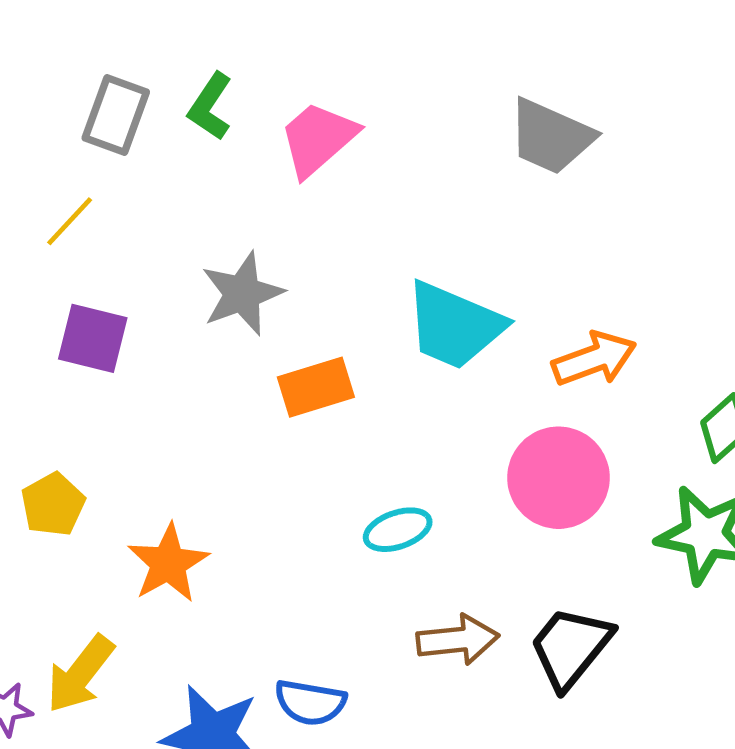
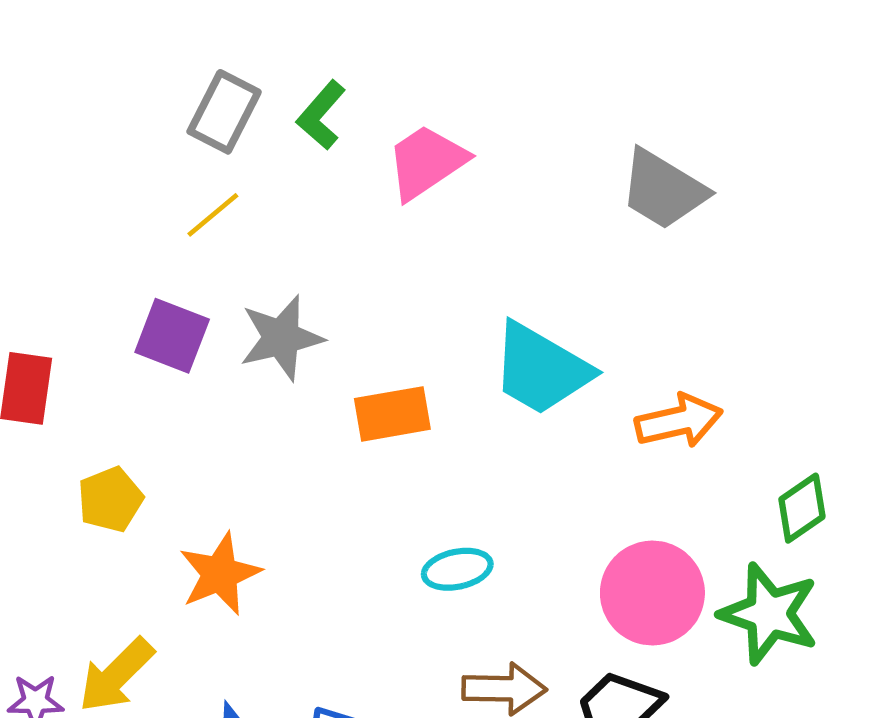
yellow line: (70, 221) -> (213, 215), moved
gray star: (242, 294) -> (281, 338), moved
pink circle: (558, 478) -> (652, 593), moved

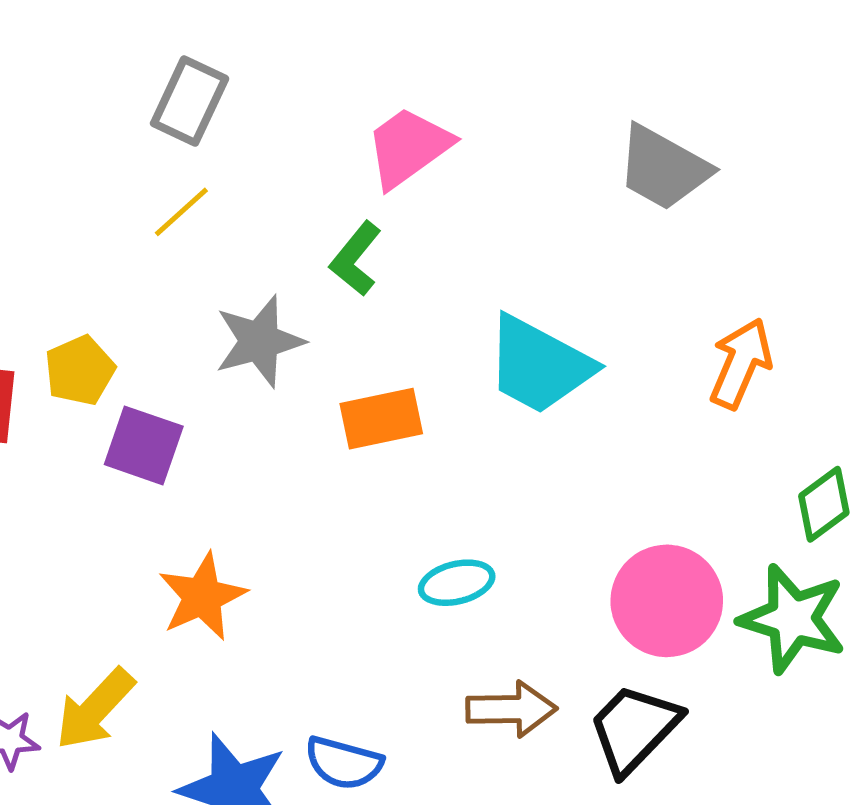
green L-shape: (321, 115) -> (356, 259), moved
purple square: (172, 336) -> (144, 445), moved
orange arrow: (679, 421) -> (741, 363), moved, turned -52
yellow pentagon: (110, 499) -> (80, 370), moved

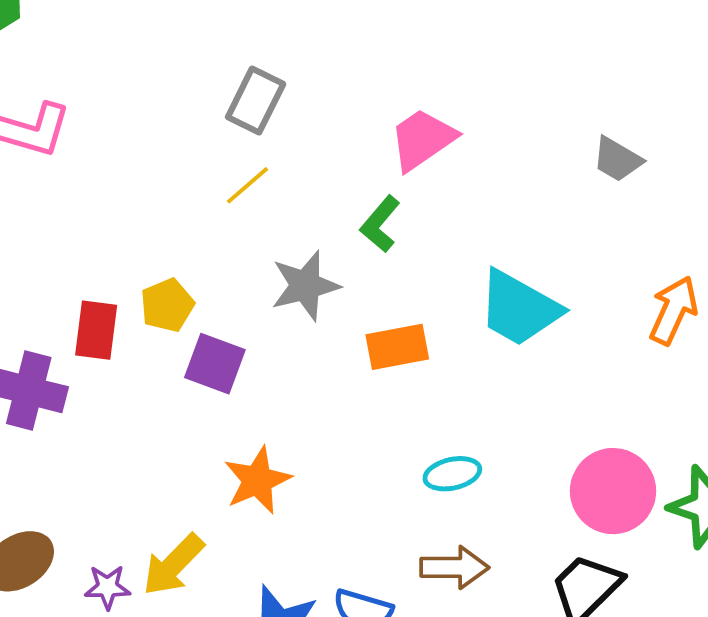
gray trapezoid: (663, 168) -> (617, 159), size x0.7
brown arrow: (511, 709) -> (454, 567), moved

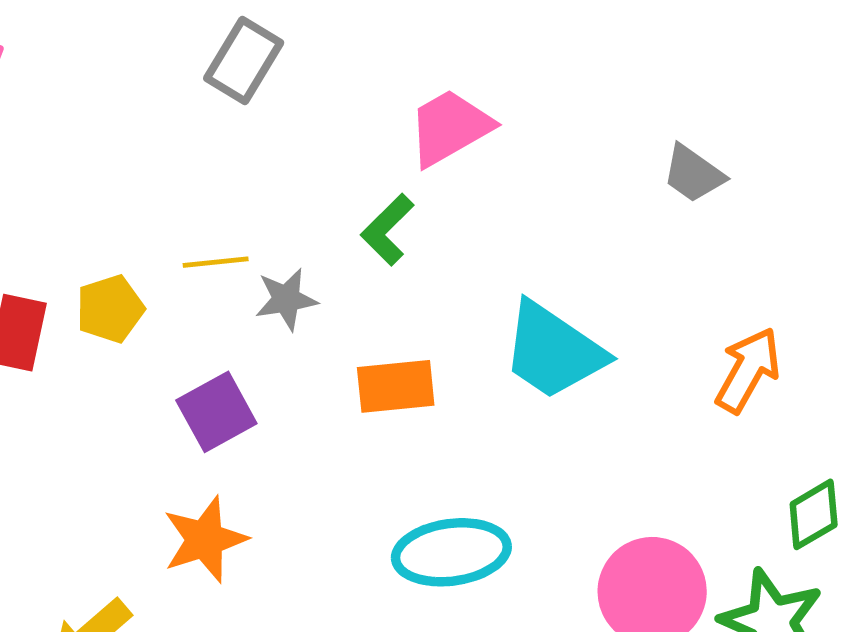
yellow line: (248, 185) -> (216, 262), moved, turned 30
gray star: (305, 286) -> (286, 299), size x0.7
purple square: (215, 364) -> (216, 412), moved, turned 36
cyan ellipse: (452, 474) -> (451, 552), size x1.6

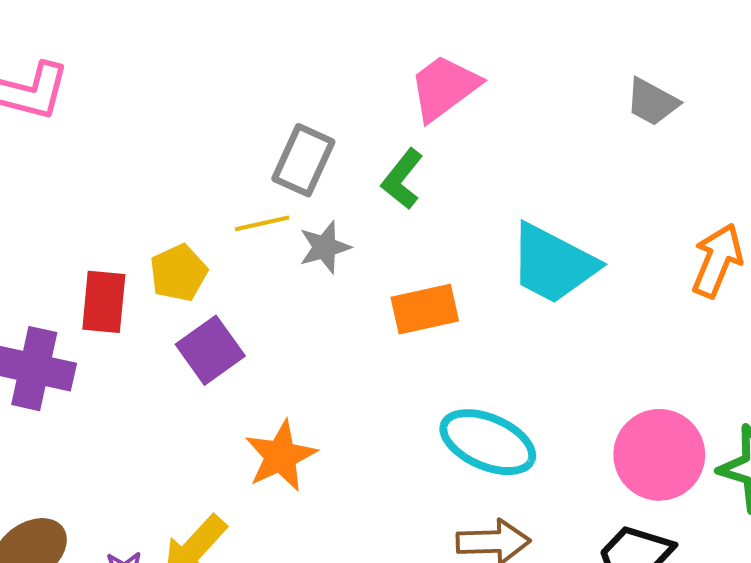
gray rectangle: (244, 60) -> (303, 160), moved
purple square: (216, 412) -> (210, 350), moved
cyan ellipse: (451, 552) -> (488, 442), turned 38

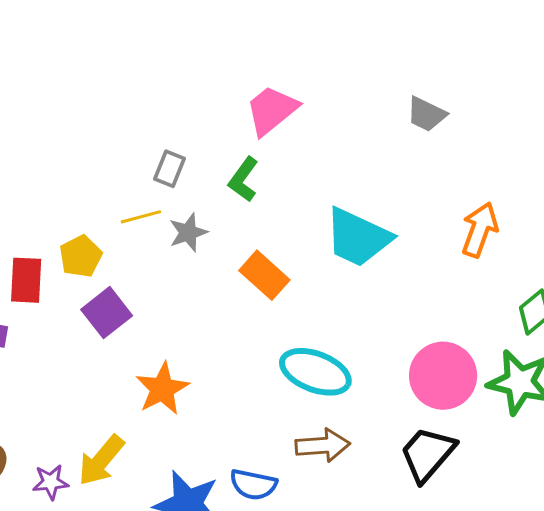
gray rectangle: (303, 160) -> (170, 169), size x0.7
orange rectangle: (425, 309) -> (264, 275), turned 57

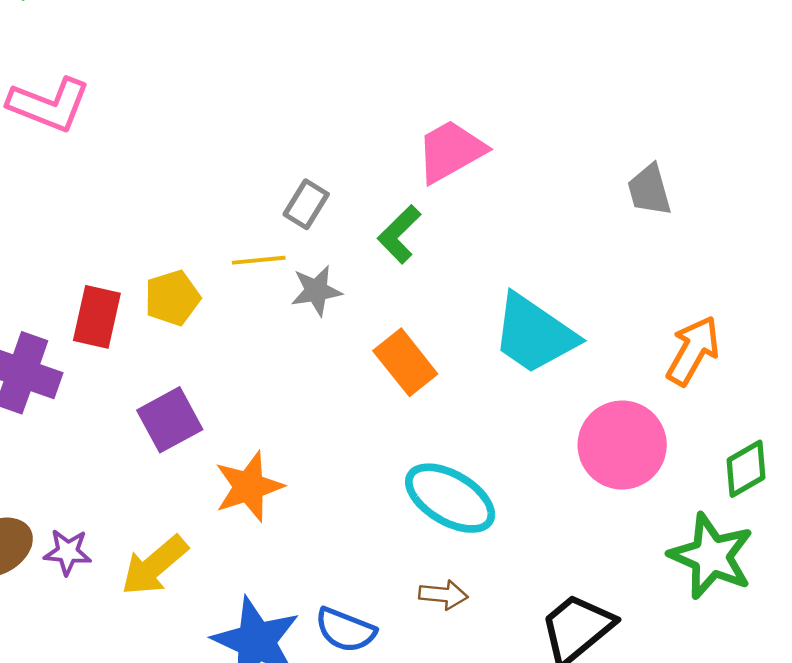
gray trapezoid: (426, 114) -> (649, 190), turned 39
purple square: (107, 313) -> (170, 420), moved
pink circle: (443, 376) -> (622, 445), moved
brown arrow: (323, 445) -> (443, 595), size x0.7
purple star: (51, 482) -> (68, 552), moved

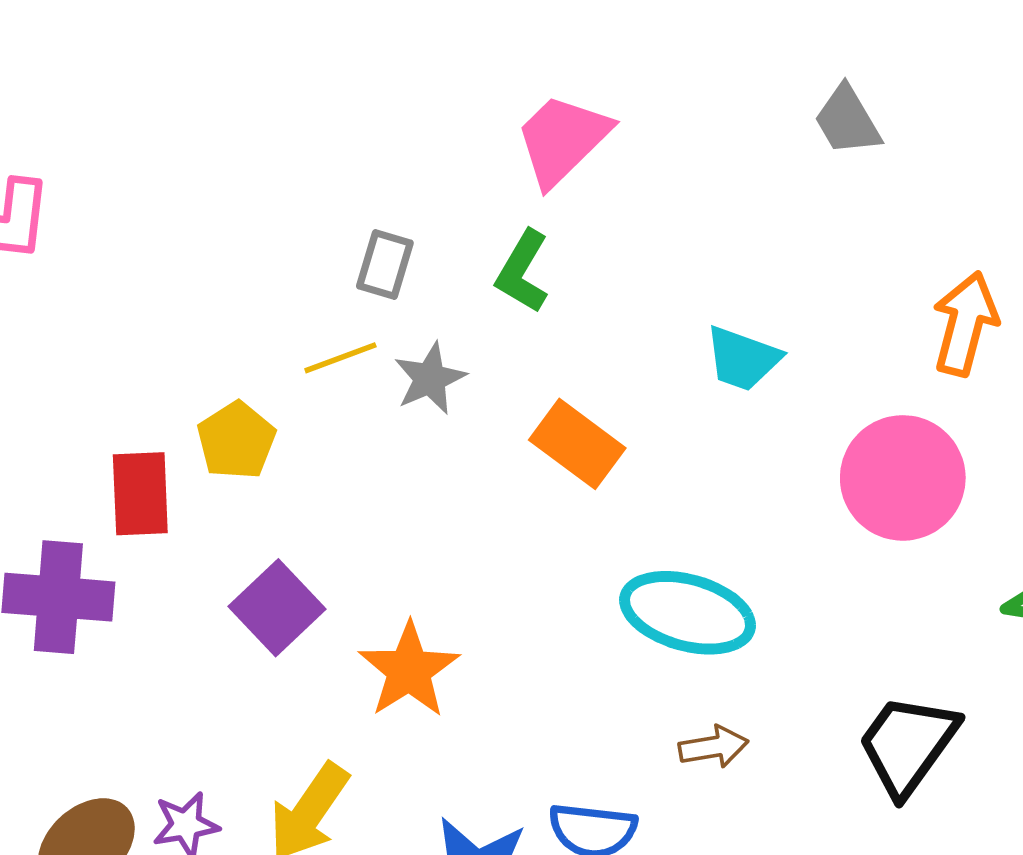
cyan trapezoid: (534, 334) -> (743, 359), size x0.6

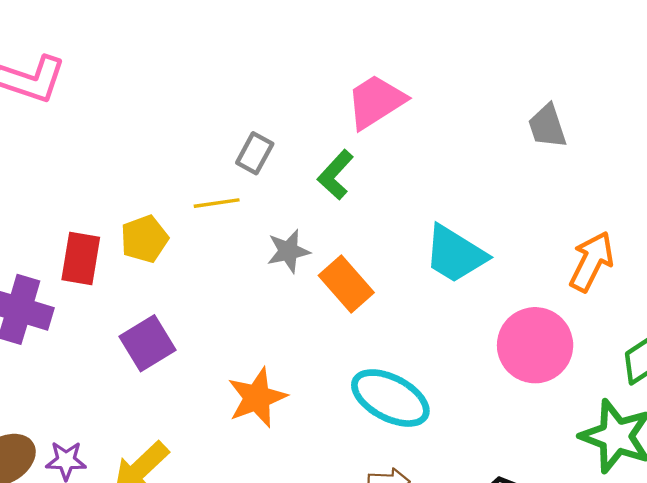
cyan trapezoid: (743, 359) -> (455, 254), size x1.4
gray star: (430, 379) -> (288, 251), moved
orange star: (409, 670) -> (257, 398), moved

